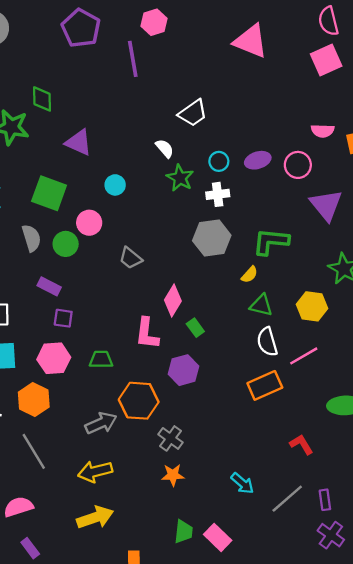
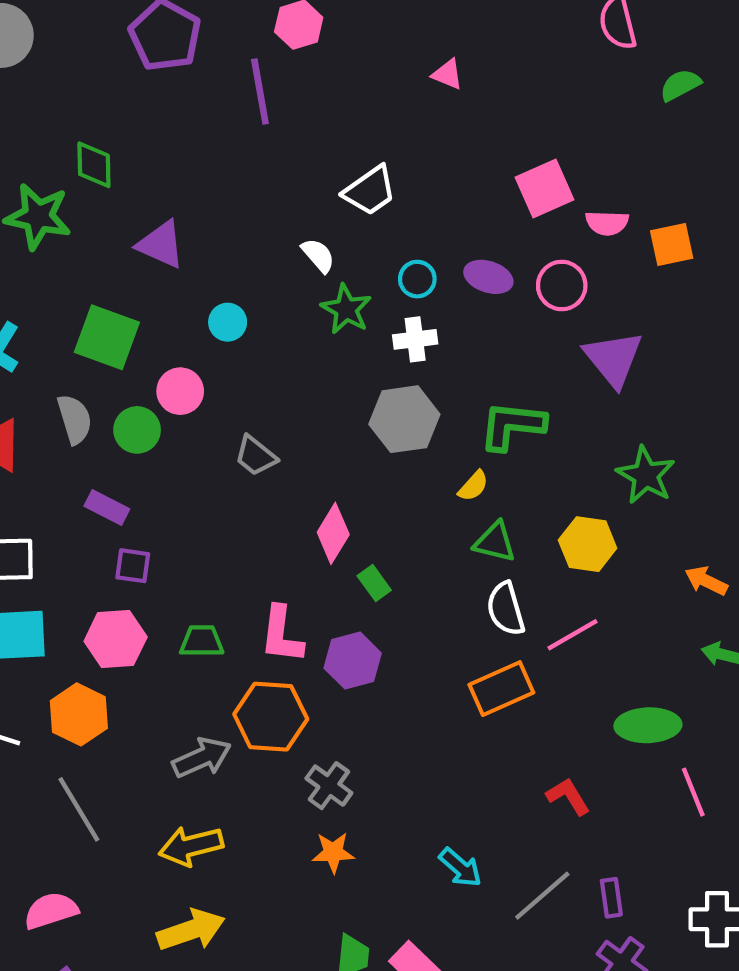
pink triangle: (251, 41) -> (447, 74), moved, size x0.5
pink square: (326, 60) -> (544, 189), moved
purple ellipse: (258, 160) -> (488, 277), turned 35
pink L-shape: (147, 334) -> (281, 635), moved

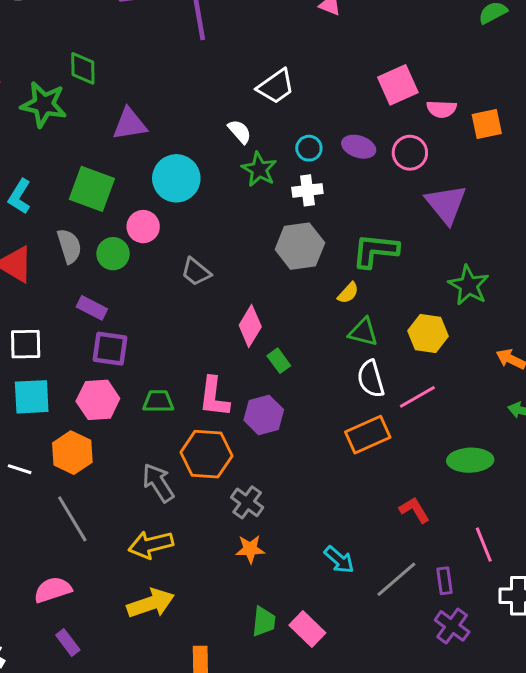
purple triangle: (161, 245) -> (130, 124), turned -33
cyan circle: (228, 322) -> (176, 178), size x1.8
purple square: (133, 566) -> (110, 349), size x1.4
gray arrow: (202, 758) -> (158, 483), turned -99
pink line: (693, 792) -> (484, 545), moved

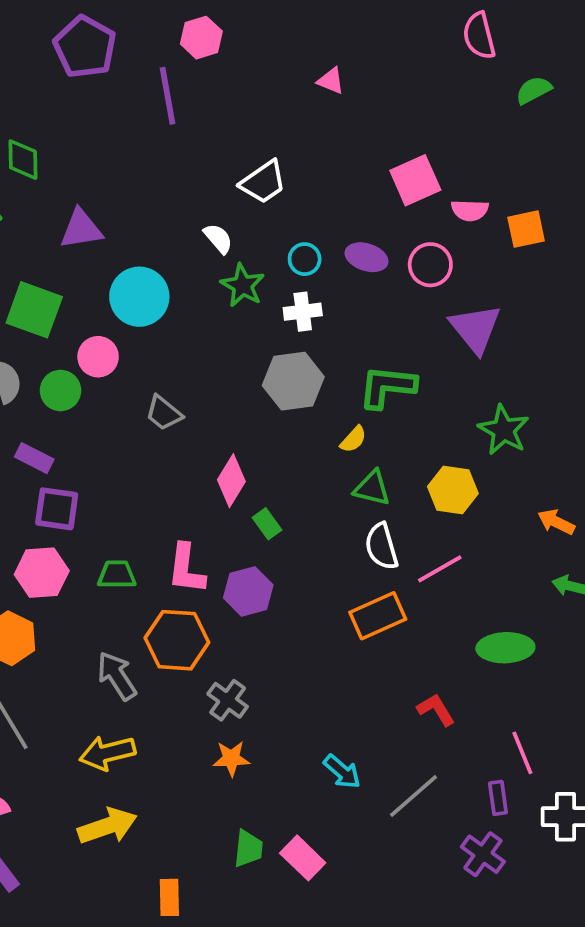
purple rectangle: (445, 581) -> (498, 798), moved

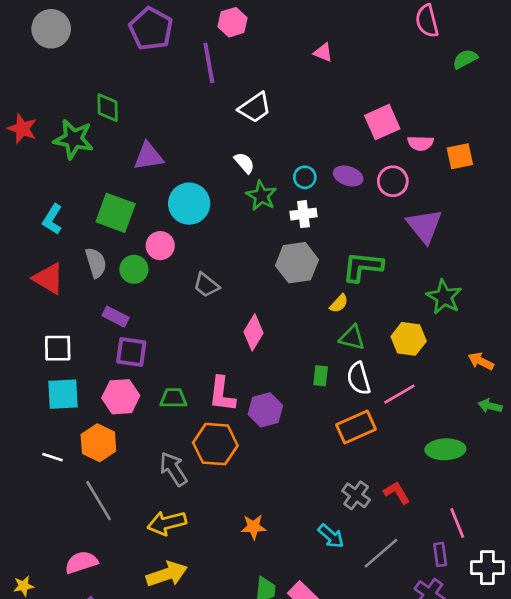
white trapezoid: (263, 182) -> (255, 108), moved
green rectangle: (267, 524) -> (321, 376), moved, turned 42
gray cross: (228, 700) -> (356, 495), moved

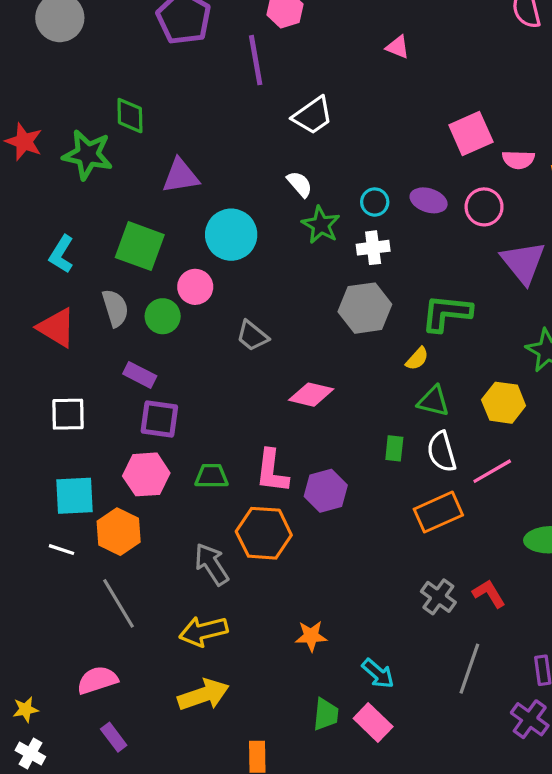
pink diamond: (254, 332) -> (311, 395), turned 72
cyan square: (63, 394) -> (74, 496), moved
cyan arrow: (331, 536) -> (378, 674), moved
gray line: (381, 553) -> (469, 669), turned -30

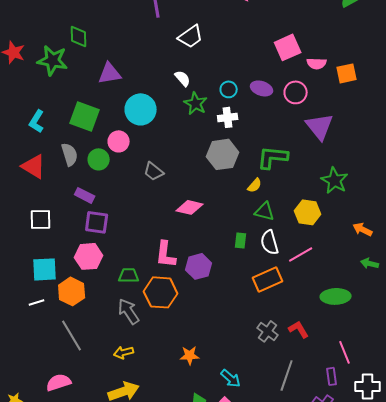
green trapezoid: (212, 476) -> (129, 275), moved
white line: (61, 550) -> (37, 302), turned -35
yellow arrow: (203, 631) -> (124, 352), size x0.7

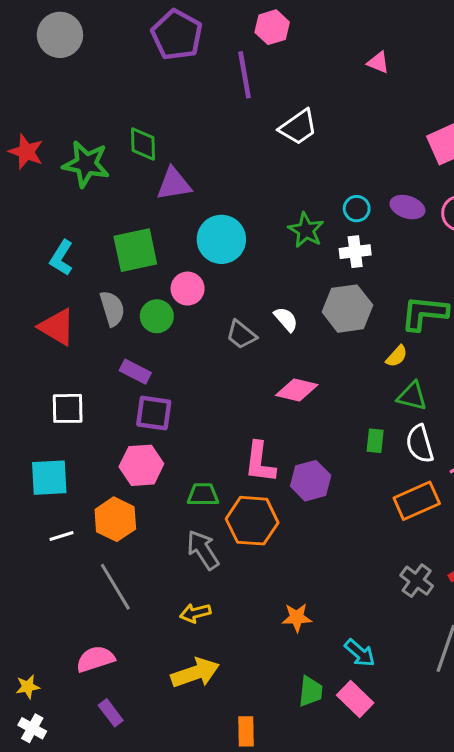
green diamond: (79, 36) -> (143, 144), moved
white semicircle: (183, 78) -> (286, 319), moved
green square: (85, 116) -> (135, 250), turned -32
cyan square: (45, 269) -> (49, 478), moved

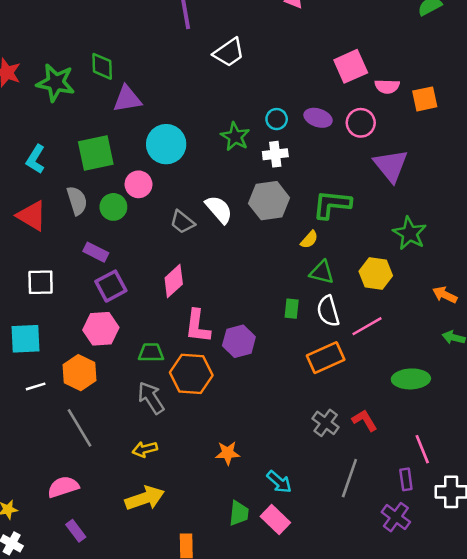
white semicircle: (286, 319) -> (219, 209), size x1.4
pink diamond: (297, 390) -> (174, 281), moved, turned -56
purple square: (154, 413) -> (111, 286), turned -36

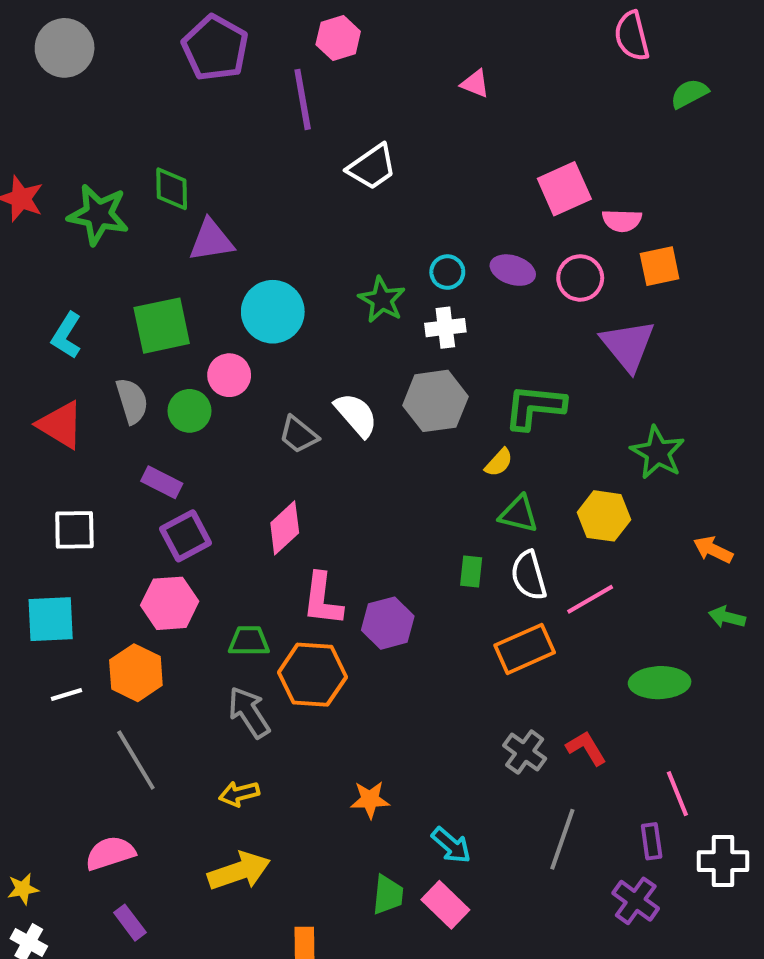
orange square: (425, 99) -> (660, 266), moved

